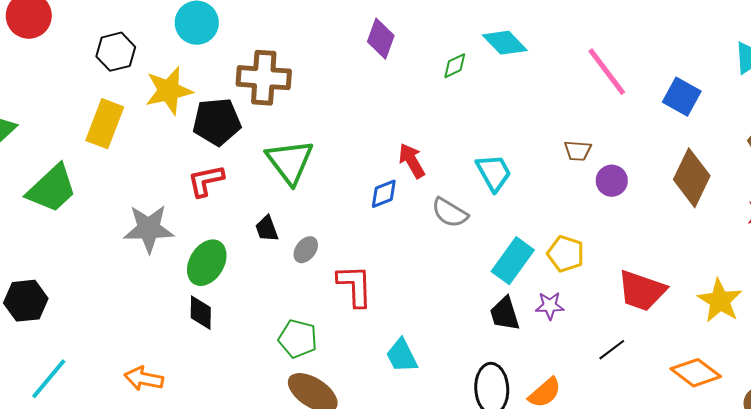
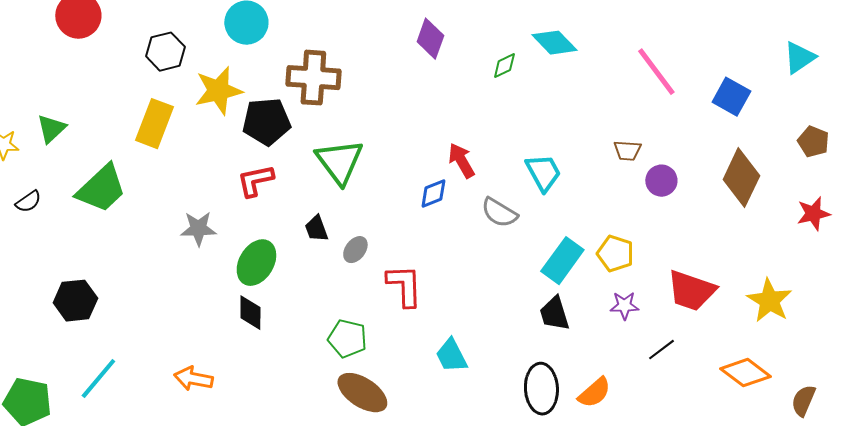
gray star: (149, 229) -> (198, 229), size x0.7
purple star: (550, 306) -> (624, 306), moved

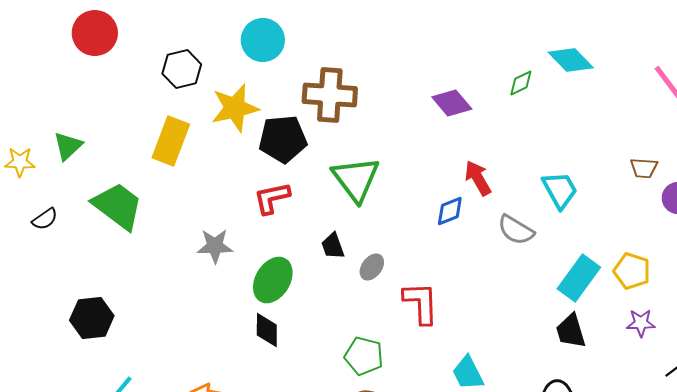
purple diamond: (430, 39) -> (452, 103), moved, turned -60
green trapezoid: (101, 189) -> (118, 206), turned -100

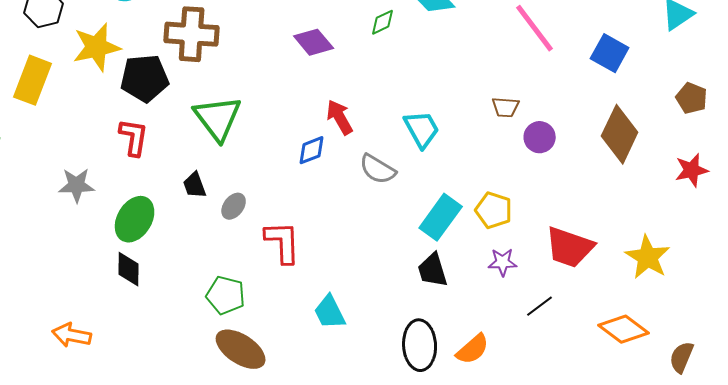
red L-shape: (272, 198) -> (134, 137), turned 111

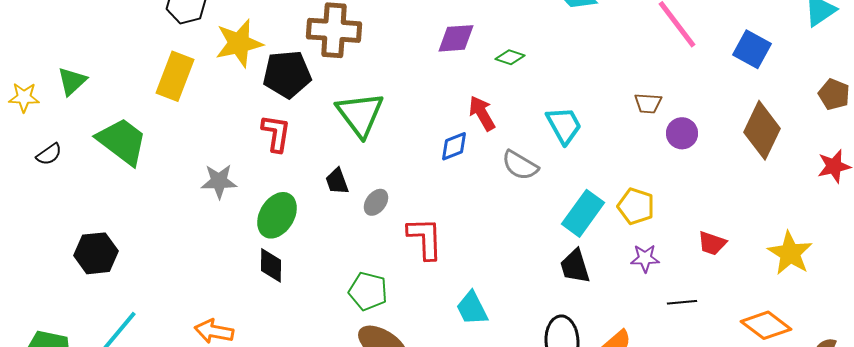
green diamond: (383, 22) -> (510, 57), moved, turned 44
purple diamond: (314, 42) -> (456, 38), turned -54
red trapezoid: (570, 247) -> (712, 243), size x0.6
black line: (540, 306) -> (682, 302), turned 32

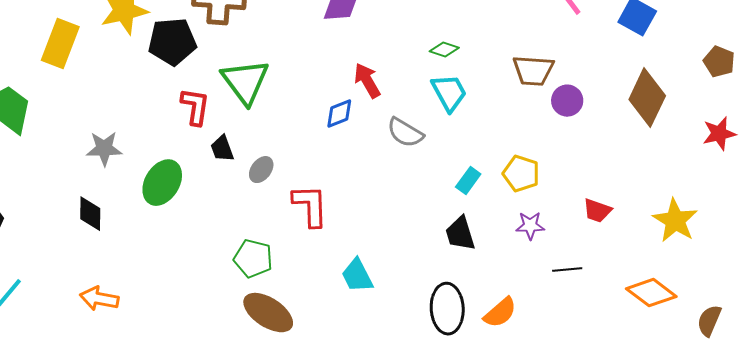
green diamond: (510, 57) -> (444, 50), moved
brown trapezoid: (648, 103) -> (533, 71), size x1.5
red L-shape: (276, 133) -> (195, 107), moved
cyan rectangle: (583, 213) -> (468, 181), size x0.6
black diamond: (271, 265) -> (90, 214), moved

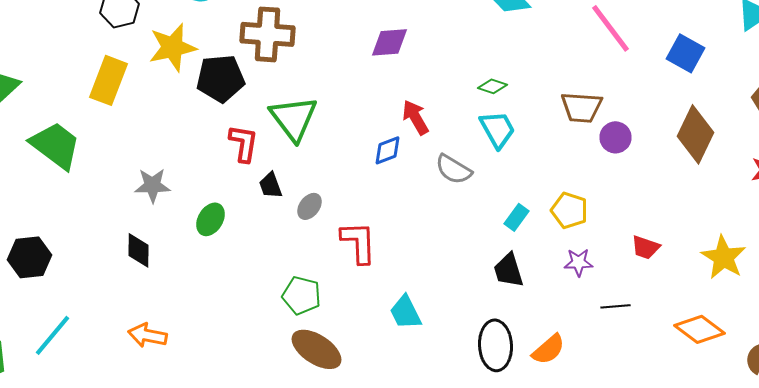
green ellipse: (162, 183) -> (210, 219), size x0.7

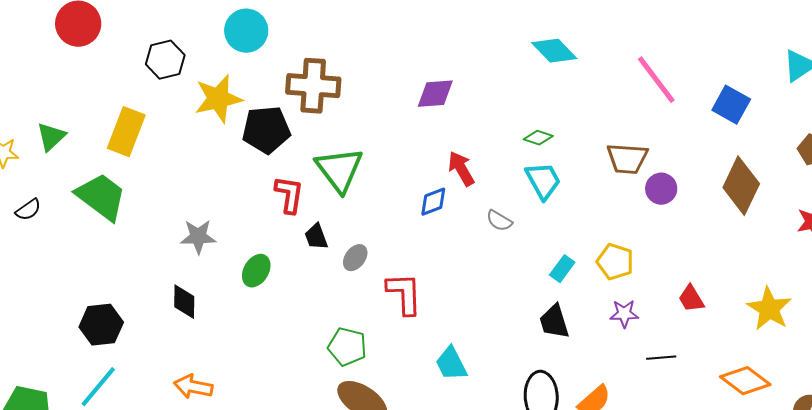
yellow rectangle: (108, 80) -> (126, 132), moved
gray semicircle: (454, 169) -> (499, 221), size x0.7
red trapezoid: (646, 247) -> (691, 299), turned 40
black hexagon: (30, 257) -> (101, 325), moved

